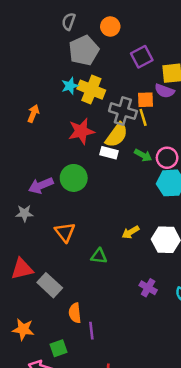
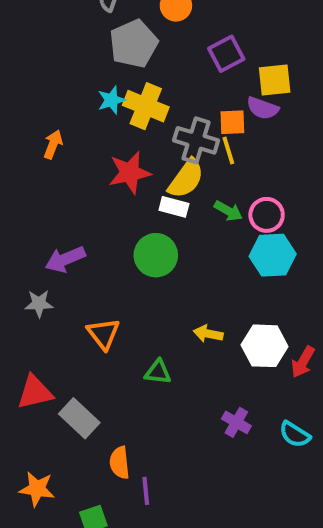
green circle: (74, 178) -> (156, 255), moved
yellow arrow: (130, 232) -> (208, 334), turned 42

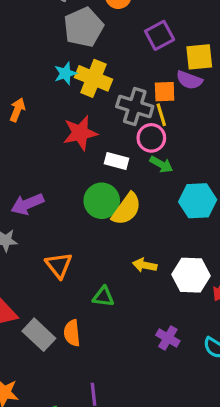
yellow semicircle: (186, 179) -> (127, 209), moved
pink circle: (267, 215) -> (151, 138), moved
orange semicircle: (120, 463) -> (72, 333), moved

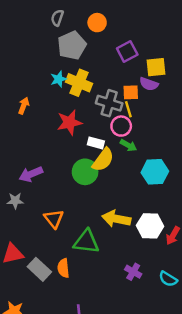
yellow semicircle: (127, 209) -> (103, 160), moved
yellow arrow: (145, 265) -> (116, 219), size x1.6
green triangle: (103, 297) -> (86, 242), size x1.6

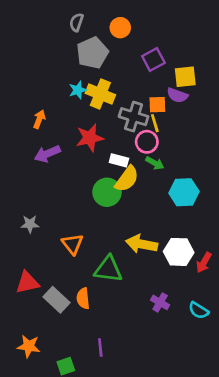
purple arrow: (31, 174) -> (47, 154), moved

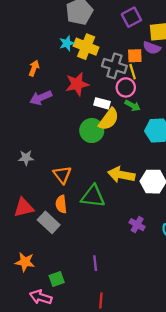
orange semicircle: (83, 298) -> (61, 204), moved
purple line: (100, 348) -> (95, 263), moved

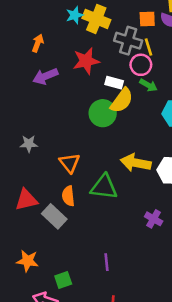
orange square: (135, 56) -> (147, 19), moved

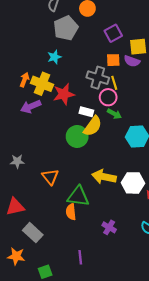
yellow cross: (96, 19) -> (42, 84), moved
orange semicircle: (68, 196) -> (71, 212), moved
gray rectangle: (54, 216) -> (33, 233), moved
purple cross: (154, 219) -> (109, 227), moved

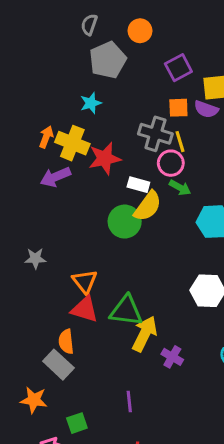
yellow arrow: (104, 177) -> (145, 334), moved, turned 105
red triangle: (15, 207) -> (85, 309), moved, turned 30
orange semicircle: (71, 212) -> (66, 342), moved

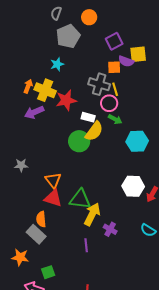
purple semicircle: (206, 109) -> (126, 61), moved
purple line: (129, 402) -> (86, 245), moved

